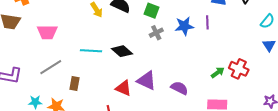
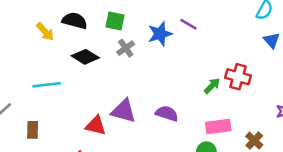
purple line: (207, 22) -> (188, 24), turned -48
black diamond: (122, 51) -> (85, 57), moved

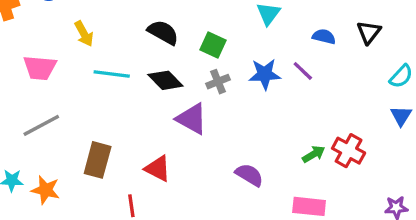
yellow arrow: (45, 32) -> (84, 34), moved
cyan line: (47, 85) -> (112, 74), moved
purple triangle: (123, 111) -> (192, 119), moved
brown rectangle: (33, 130) -> (98, 160), moved, size x1.5

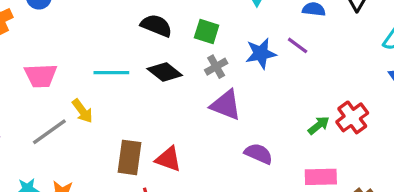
yellow arrow: (84, 34) -> (82, 111), moved
purple triangle: (192, 119) -> (226, 105), moved
red cross: (349, 151) -> (352, 117), turned 32
brown rectangle: (98, 160) -> (130, 157), moved

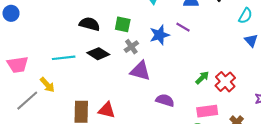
red cross: (352, 117) -> (225, 82), moved

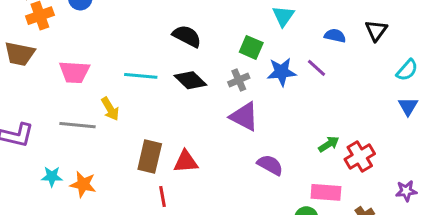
green square: (123, 24) -> (251, 47), moved
gray line: (27, 101) -> (77, 125), turned 35
red triangle: (107, 110) -> (186, 162), turned -30

